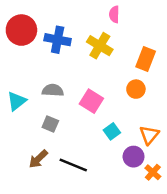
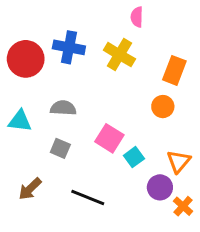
red circle: (21, 30) -> (26, 59), moved
cyan triangle: (17, 101) -> (20, 121), turned 45
pink square: (91, 101) -> (109, 138), moved
brown arrow: (38, 159) -> (30, 189), moved

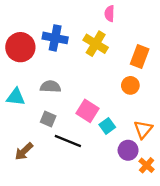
black line: (88, 197) -> (68, 141), moved

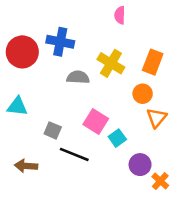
yellow cross: (96, 44) -> (111, 63), moved
gray semicircle: (50, 87) -> (78, 77), moved
orange triangle: (143, 129) -> (157, 118), moved
brown arrow: (24, 151) -> (26, 166), turned 48

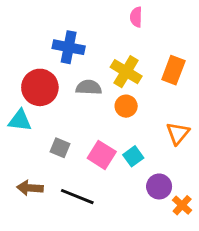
red circle: (22, 52) -> (40, 87), moved
orange circle: (143, 94) -> (126, 106), moved
pink square: (96, 122) -> (102, 155), moved
black line: (74, 154) -> (77, 197), moved

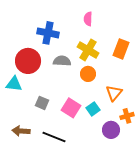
pink semicircle: (136, 17) -> (88, 19), moved
orange triangle: (178, 133) -> (114, 93), moved
orange cross: (182, 205) -> (127, 116), moved, turned 32

